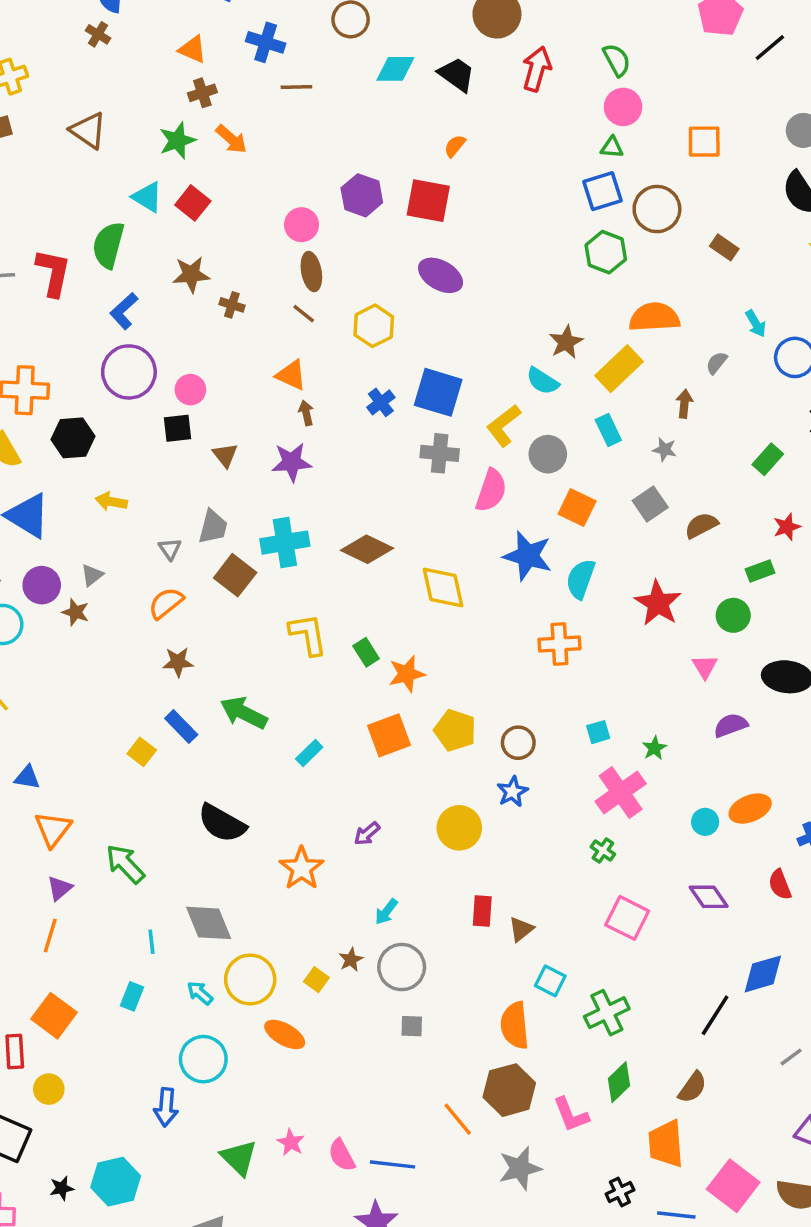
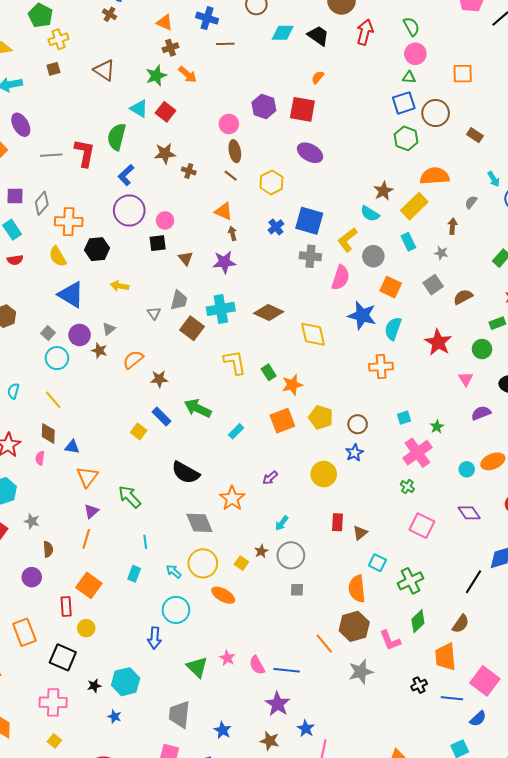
orange semicircle: (166, 603) -> (133, 360), moved
gray diamond: (209, 923) -> (199, 523), moved

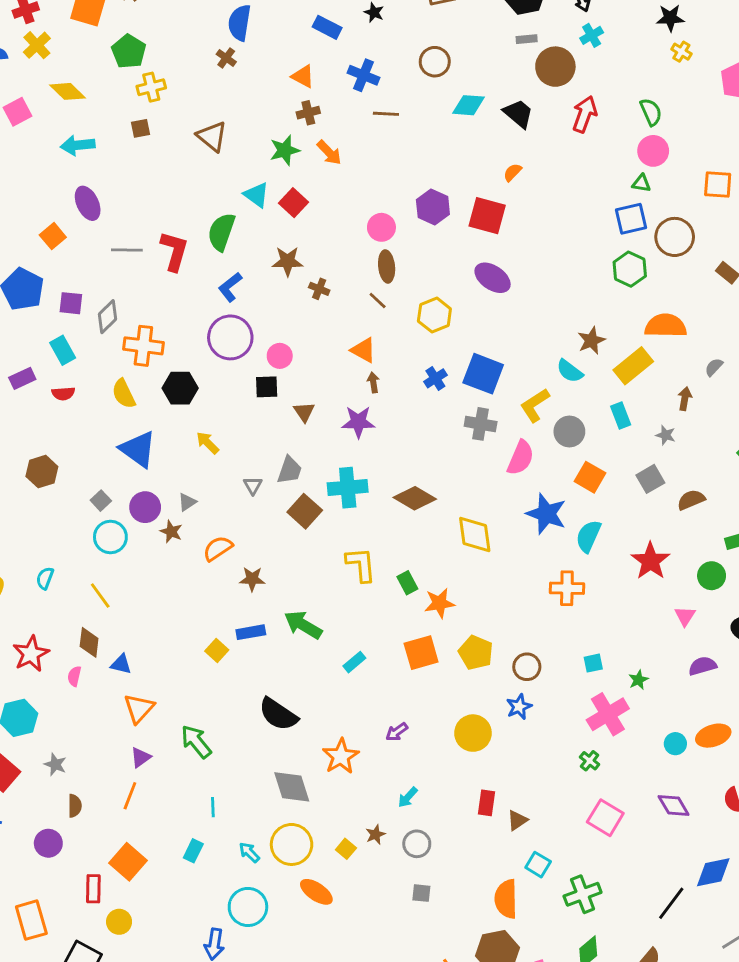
yellow arrow: (120, 286) -> (207, 443), turned 30
blue rectangle: (161, 417) -> (251, 632), turned -60
gray circle: (291, 555) -> (417, 844), size x0.7

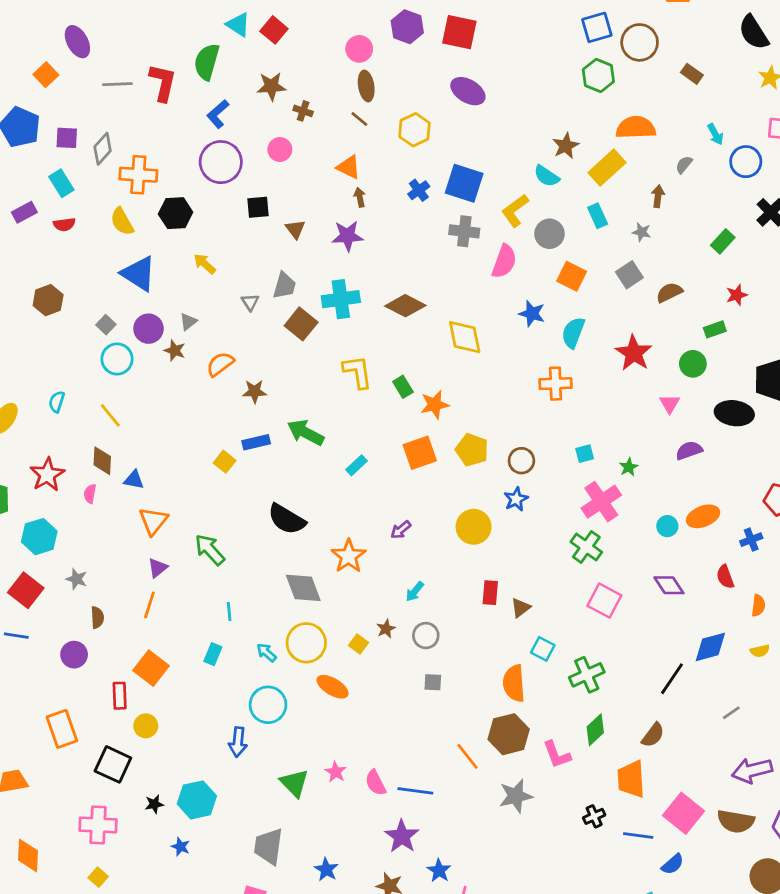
pink circle: (280, 356) -> (280, 149), moved
blue star: (546, 514) -> (532, 314), size x0.7
green cross: (590, 761) -> (586, 547), size x1.6

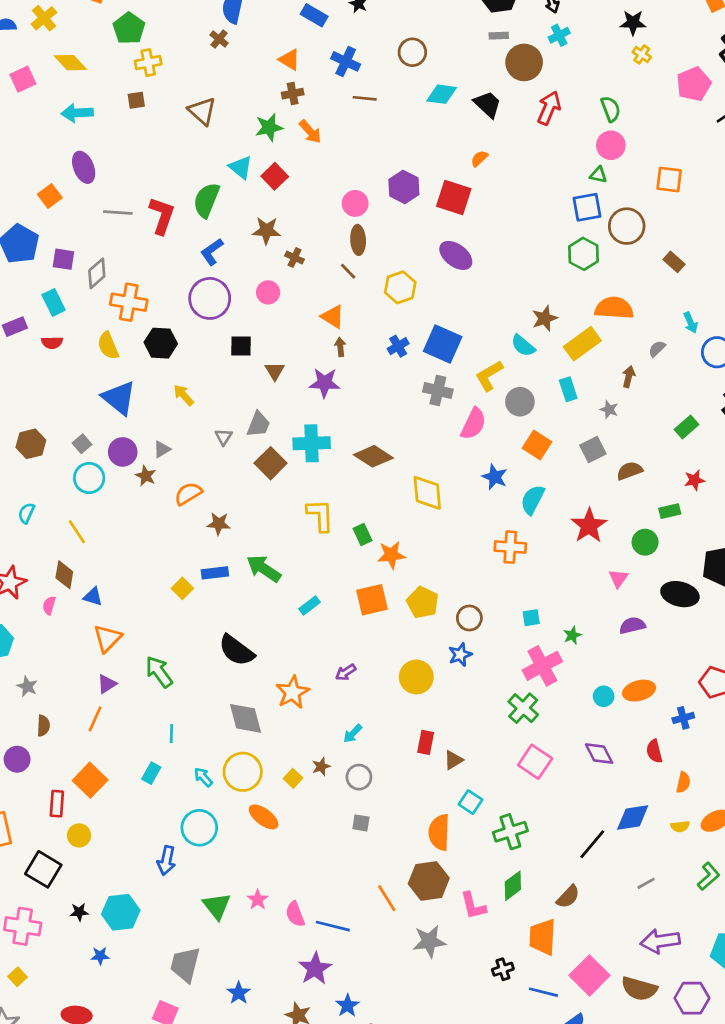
brown hexagon: (48, 300) -> (31, 444), moved
blue star: (181, 847) -> (100, 956), turned -30

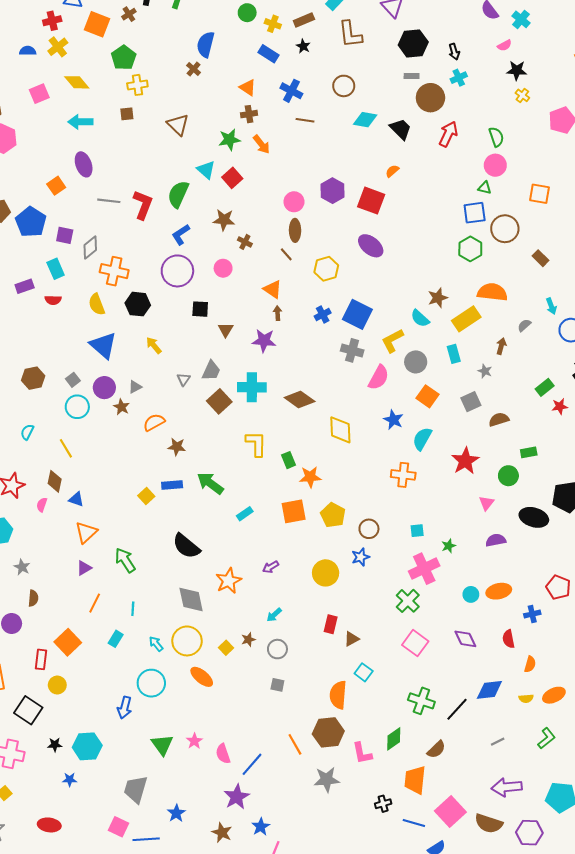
red star: (694, 480) -> (560, 406), moved
orange line: (95, 719) -> (95, 603), moved
green cross: (510, 832) -> (421, 701), moved, turned 35
blue line: (333, 926) -> (252, 764), turned -65

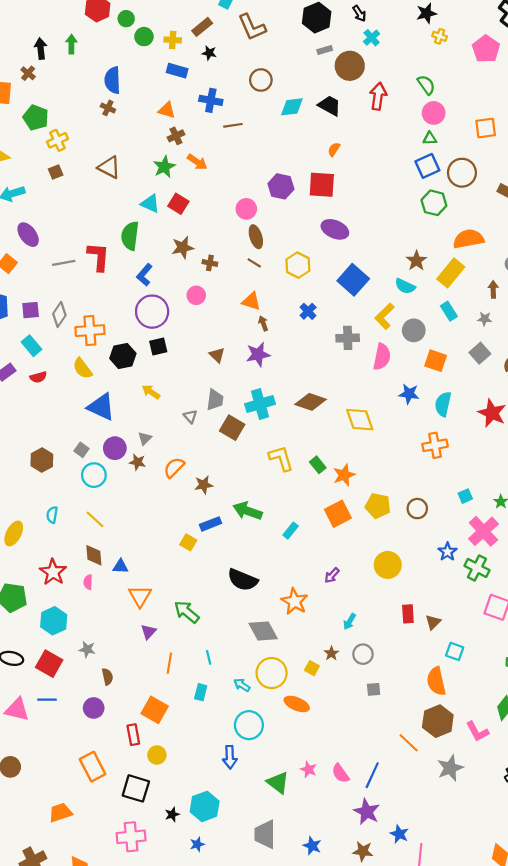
black square: (200, 309) -> (158, 346), moved
blue square: (357, 314) -> (353, 280), moved, turned 32
blue star: (361, 557) -> (447, 552), moved

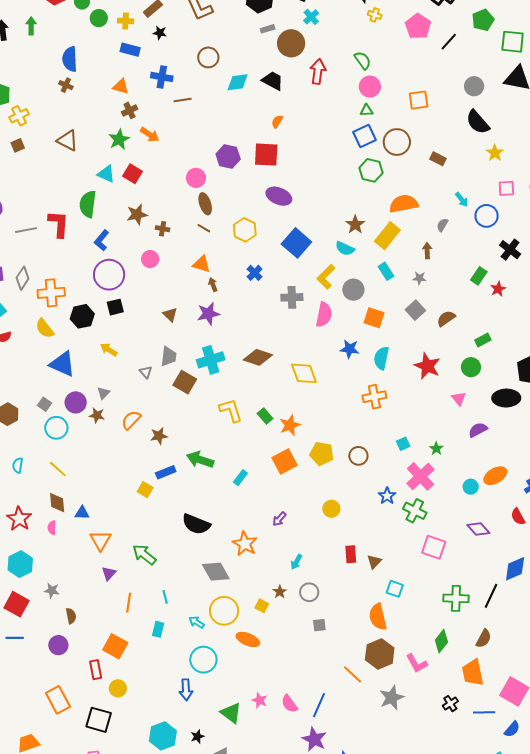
yellow circle: (388, 565) -> (331, 509), size x0.7
black star: (172, 814) -> (197, 737), moved

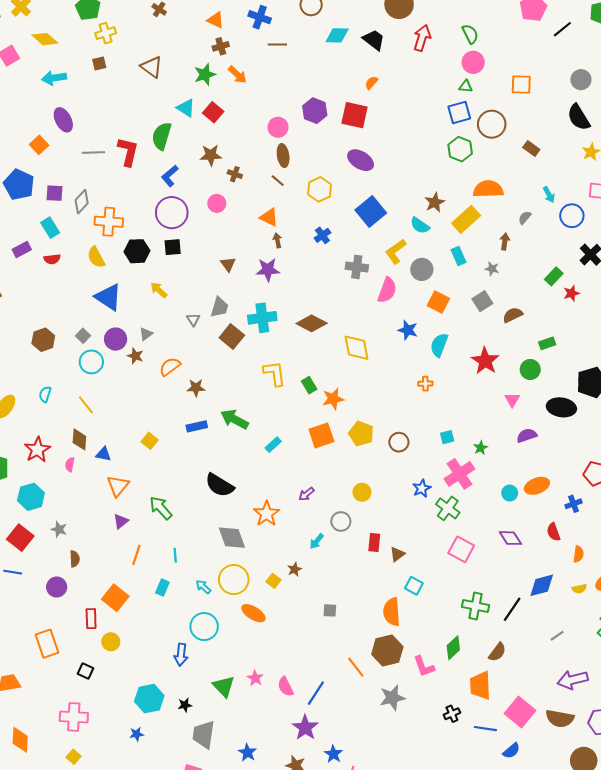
orange cross: (374, 397) -> (425, 384), size x0.6
yellow square: (145, 490) -> (150, 441), moved
gray circle: (309, 592) -> (341, 521), moved
black square: (99, 720) -> (86, 671), size x0.6

